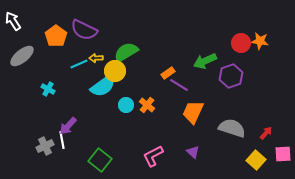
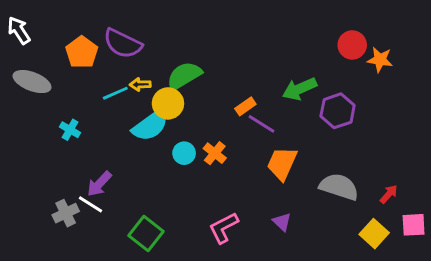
red circle: (241, 43) -> (352, 45), moved
gray ellipse: (22, 56) -> (32, 82), turned 60
white line: (62, 140) -> (91, 204), turned -48

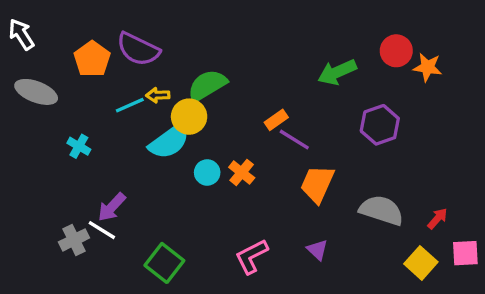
green arrow: (300, 89) -> (337, 72), moved

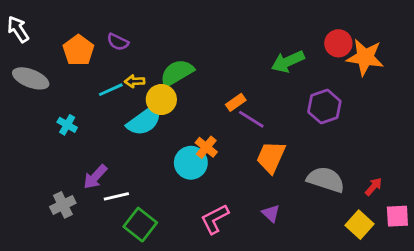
purple semicircle: (138, 49) -> (118, 42), size x0.6
orange star: (428, 67) -> (365, 57), size x1.5
cyan circle: (207, 172) -> (191, 163), moved, size x1.5
white line: (102, 230) -> (116, 196), moved, turned -45

